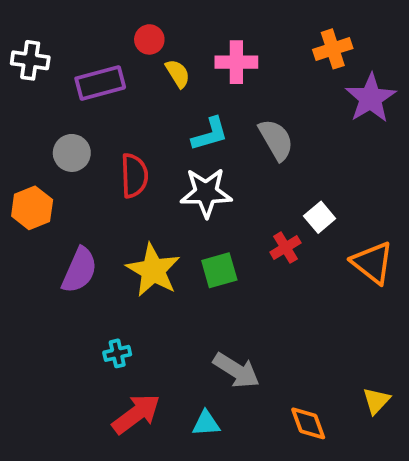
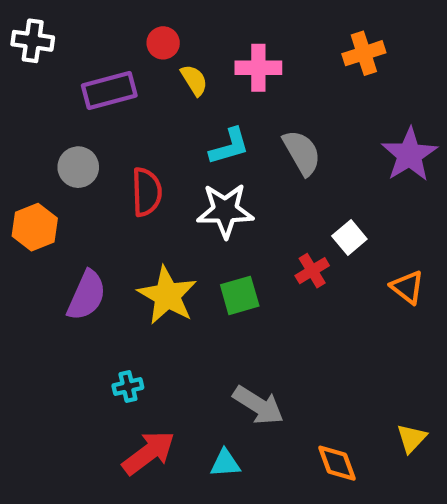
white cross: (30, 60) -> (33, 41), moved
purple star: (371, 98) -> (409, 155), moved
orange triangle: (372, 263) -> (407, 287), size x0.7

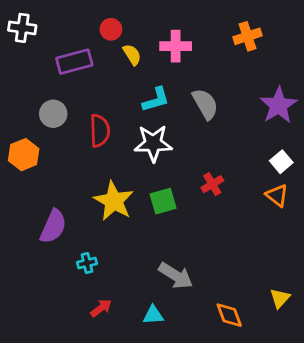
white square: (349, 237) -> (281, 162), moved
purple semicircle: (87, 295) -> (53, 226), moved
red arrow: (149, 453) -> (101, 308), size x0.6

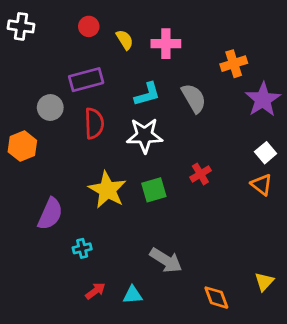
red circle: (111, 29) -> (89, 26), moved
orange cross: (247, 36) -> (234, 64), moved
yellow semicircle: (132, 55) -> (125, 40), moved
purple rectangle: (74, 62) -> (86, 80), moved
cyan triangle: (153, 315) -> (133, 295), moved

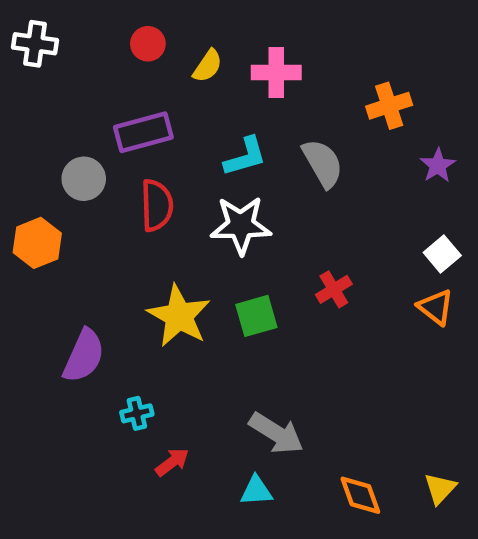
yellow semicircle: (125, 40) -> (208, 66), turned 66
purple star: (263, 100) -> (438, 165), size x0.6
yellow triangle: (264, 282) -> (440, 489), moved
red arrow: (95, 291) -> (172, 462), moved
cyan triangle: (133, 295) -> (256, 491), moved

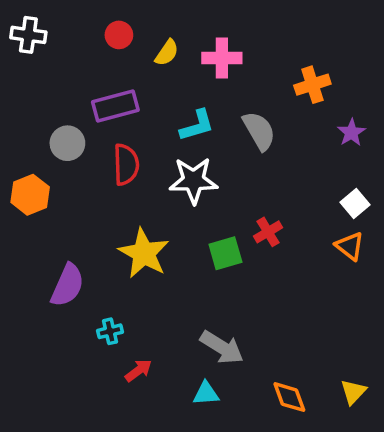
green square: (256, 316) -> (225, 253), moved

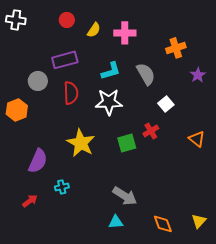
white square: (355, 204) -> (166, 104), moved
red arrow: (138, 370) -> (30, 201), moved

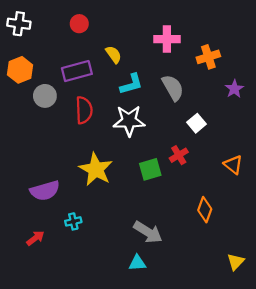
yellow semicircle: (94, 30) -> (114, 54), moved, turned -70
pink cross: (125, 33) -> (167, 39), moved
orange hexagon: (17, 110) -> (20, 70), moved
purple semicircle: (38, 161) -> (45, 191), turned 50
orange diamond: (163, 224) -> (205, 210), moved, turned 40

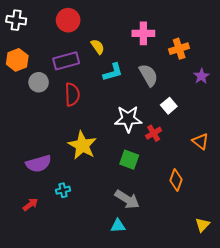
red circle: (79, 24) -> (68, 20), size x1.5
white star: (129, 121) -> (128, 119), moved
green square: (150, 169) -> (129, 160), moved, turned 36

